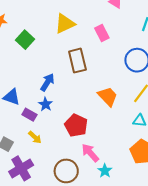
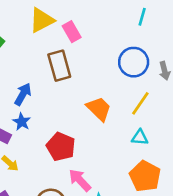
pink rectangle: (102, 33) -> (72, 32), moved

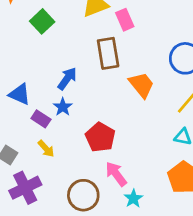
orange trapezoid: (99, 109) -> (142, 85), moved

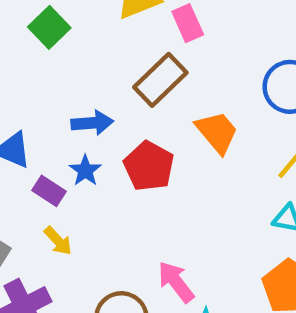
brown rectangle: (108, 53) -> (160, 80), turned 56
blue arrow: (67, 79) -> (92, 123), turned 50
red pentagon: (100, 137) -> (149, 166), moved

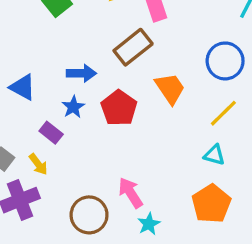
purple rectangle: (49, 191) -> (51, 133), moved
yellow arrow: (58, 241) -> (38, 164), moved

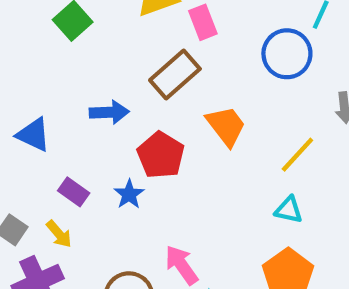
blue circle: (225, 61) -> (287, 54), moved
blue star: (73, 107) -> (129, 194), moved

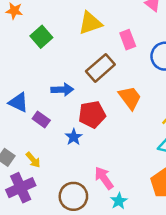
pink rectangle: (203, 22) -> (128, 40), moved
red pentagon: (161, 155) -> (92, 114), turned 30
purple rectangle: (74, 192) -> (41, 119), moved

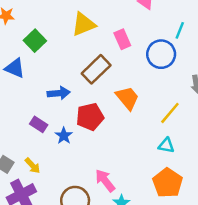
blue triangle: (19, 102) -> (15, 68), moved
blue star: (74, 137) -> (64, 136), moved

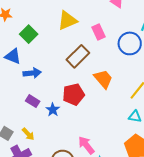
blue arrow: (59, 93) -> (32, 73), moved

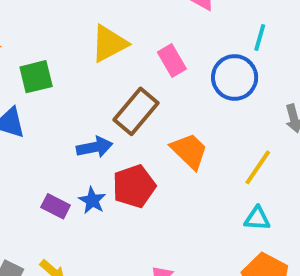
green square: (29, 34) -> (36, 77), turned 36
blue arrow: (32, 73) -> (95, 147), moved
blue star: (53, 110) -> (92, 200), moved

